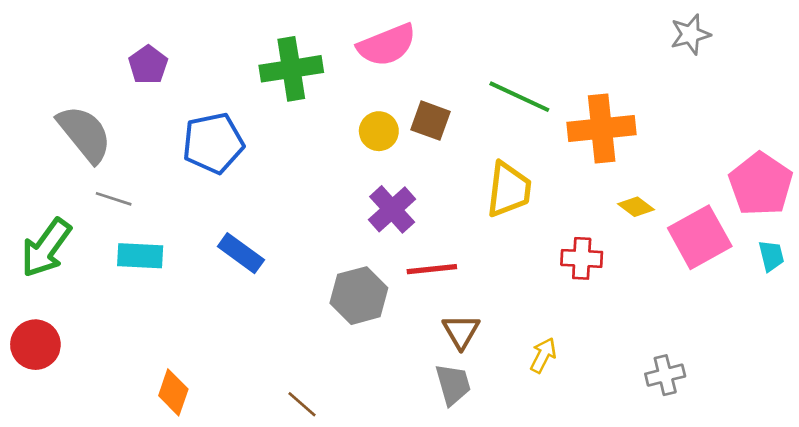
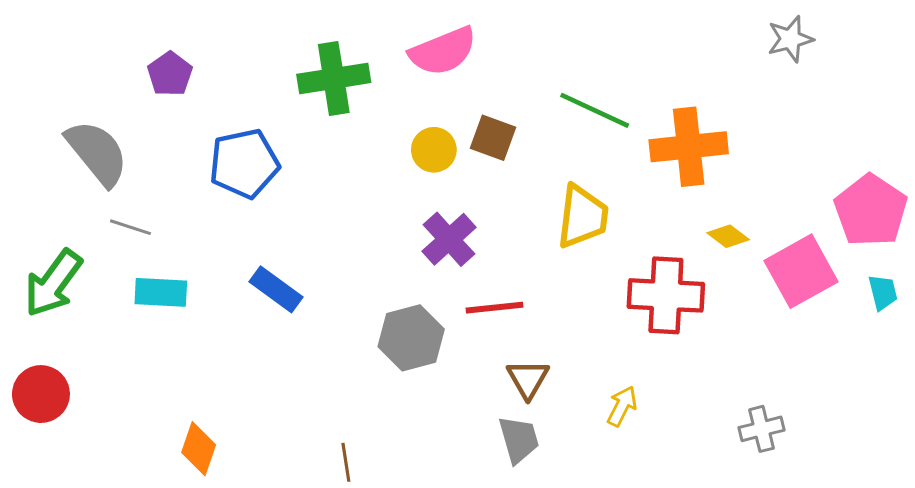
red cross: (582, 258) -> (666, 295), size x1.6
brown line: (302, 404) -> (346, 462), turned 40

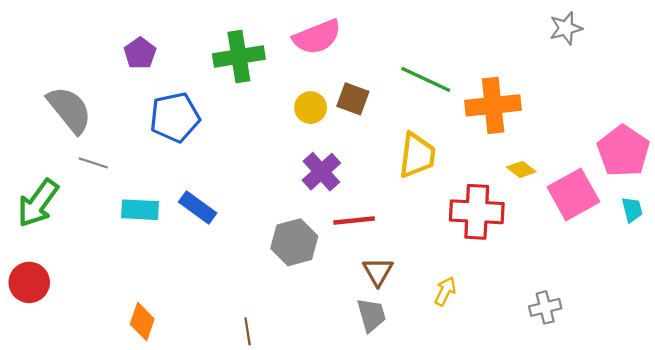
purple pentagon: (170, 74) -> (140, 53), moved
cyan rectangle: (161, 292) -> (140, 210), moved

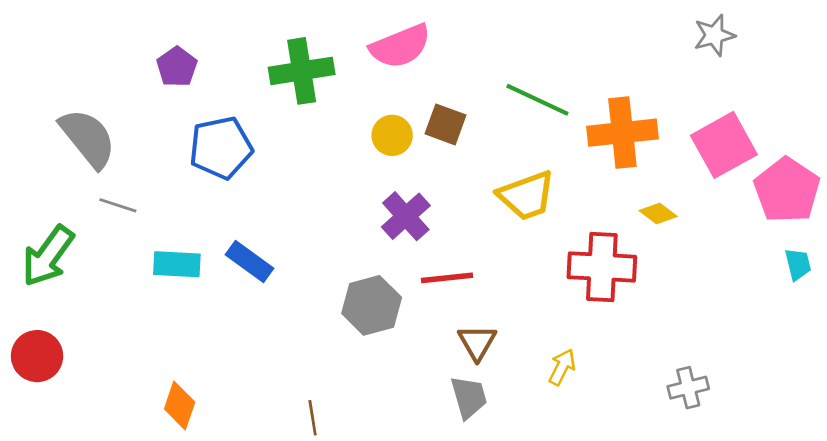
yellow trapezoid: (417, 155) -> (526, 196), turned 63
pink square: (573, 194) -> (724, 145), moved

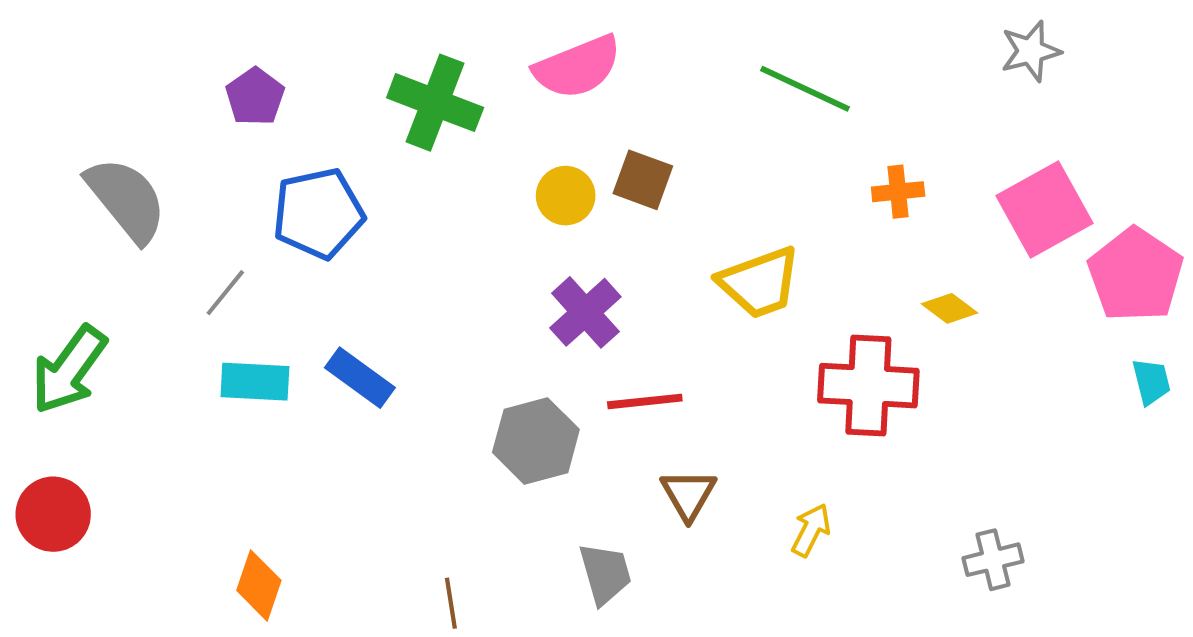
green cross: (302, 71) -> (435, 103), turned 30
green line: (537, 100) -> (805, 89), moved
orange cross: (622, 133) -> (898, 192), size x0.5
gray line: (118, 205) -> (225, 293), moved, turned -69
gray trapezoid: (469, 397) -> (605, 574), moved

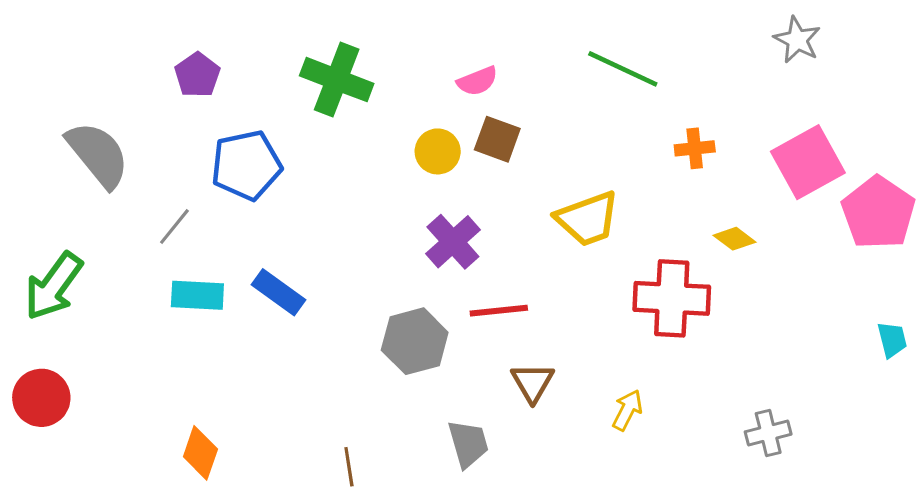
gray star: (1031, 51) -> (797, 40), turned -30
pink semicircle: (578, 67) -> (477, 81), moved, size x0.6
cyan trapezoid: (1151, 382) -> (892, 340), moved

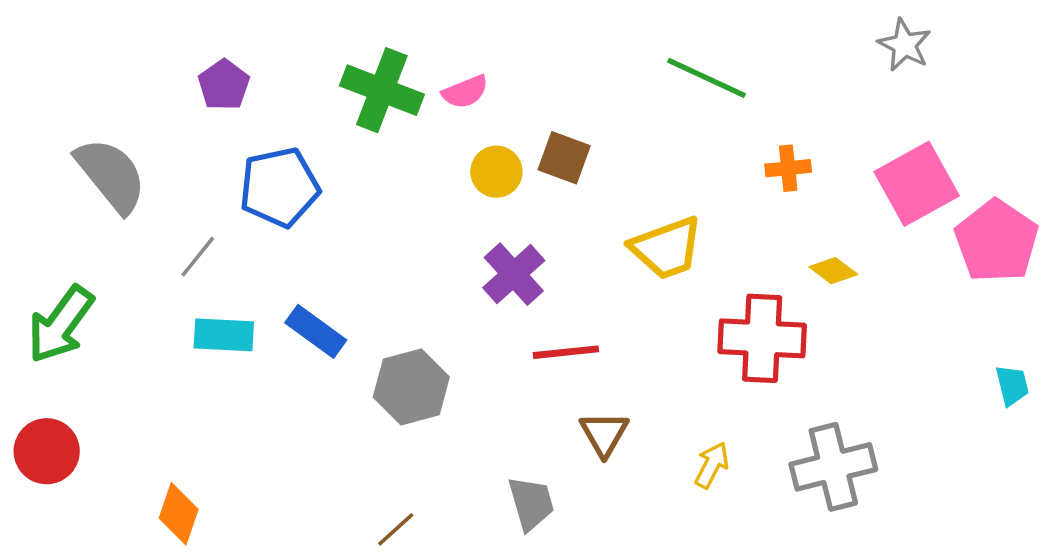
pink semicircle: (477, 81) -> (465, 92), moved
gray hexagon: (415, 341) -> (411, 387), moved
gray cross: (768, 433) -> (833, 467), moved, size x1.6
orange diamond: (200, 453) -> (179, 514), moved
brown line: (349, 467) -> (396, 529), turned 57

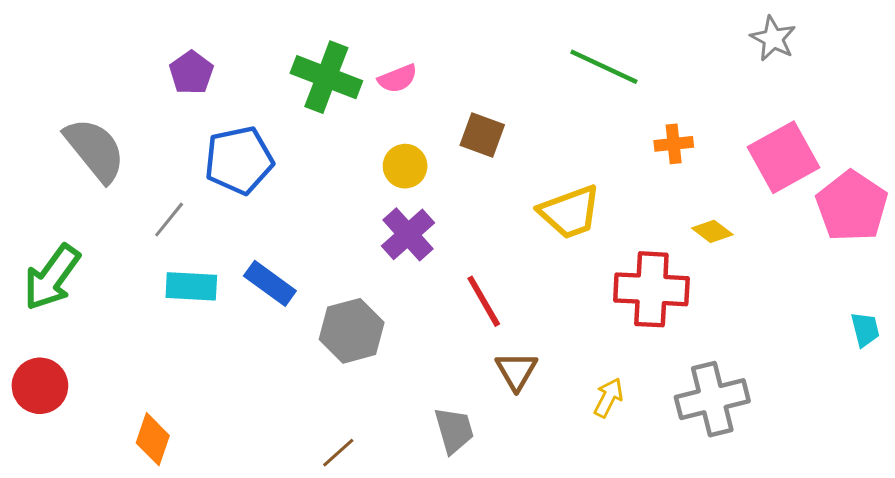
yellow circle: (496, 172) -> (405, 166), moved
purple cross: (514, 274) -> (408, 234), moved
red line: (566, 352) -> (484, 301), turned 66

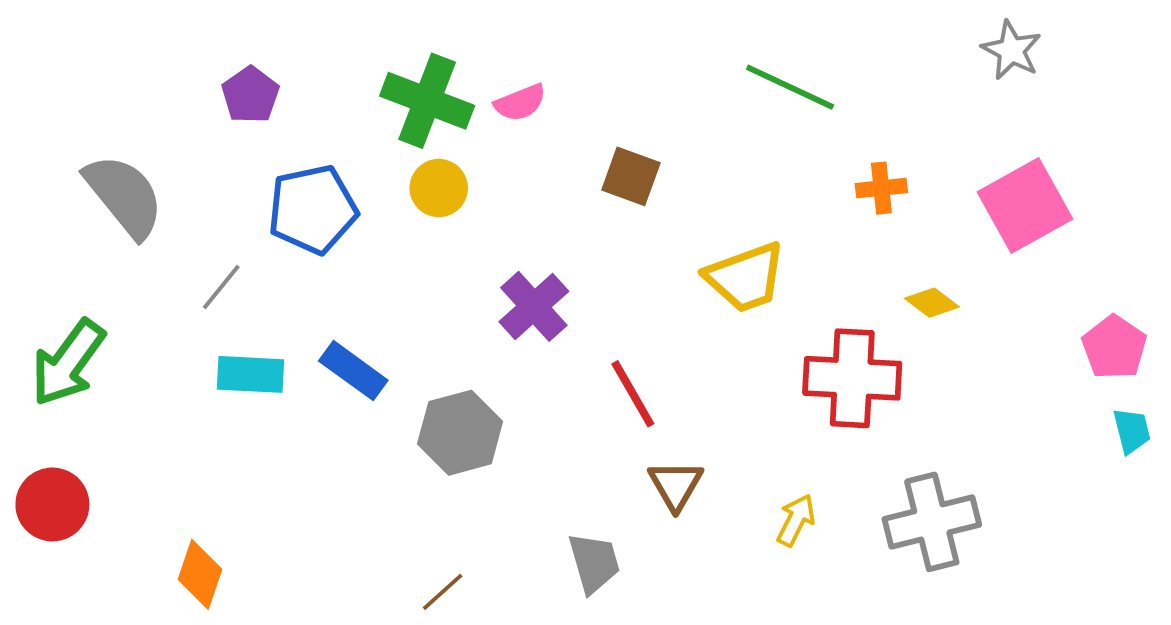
yellow circle: (405, 166) -> (439, 188), moved
pink pentagon: (852, 206) -> (1114, 347), moved, size x0.7

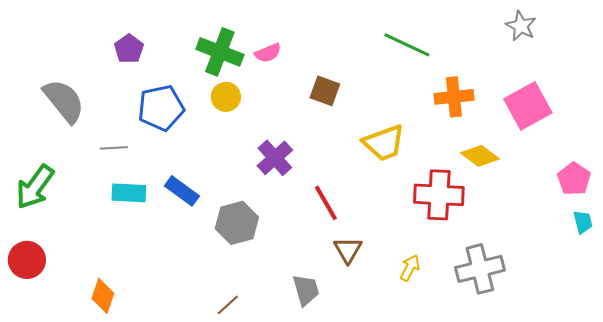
orange cross: (881, 188) -> (454, 97), size x1.5
gray line: (221, 287) -> (114, 148), turned 48
yellow diamond: (932, 303) -> (480, 156), size x1.4

